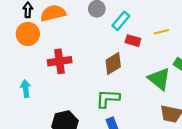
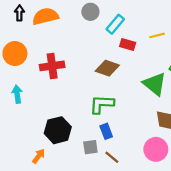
orange circle: (28, 34) -> (15, 54), moved
brown diamond: (113, 64) -> (107, 68), turned 50

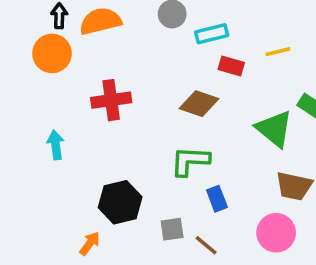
cyan rectangle: (115, 24) -> (212, 34), turned 36
orange circle: (15, 54) -> (52, 53), moved
blue rectangle: (106, 131) -> (217, 199), moved

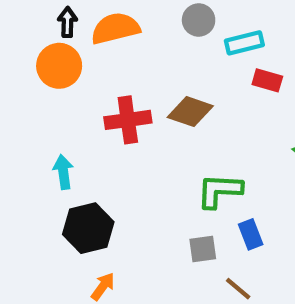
brown diamond: (199, 104) -> (190, 112), moved
black hexagon: (120, 202) -> (88, 228), moved
gray square: (172, 229) -> (203, 249), moved

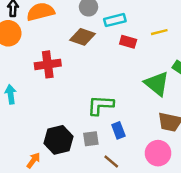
brown diamond: (190, 112) -> (83, 37), moved
black hexagon: (88, 228) -> (59, 140), moved

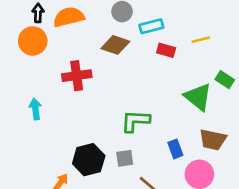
blue rectangle: (118, 130) -> (175, 149), moved

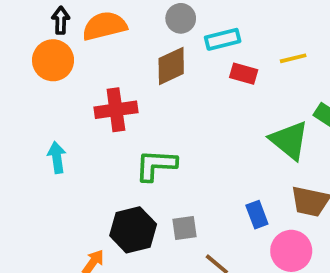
brown diamond: (115, 45) -> (171, 66), turned -44
green L-shape: (135, 121) -> (156, 165), moved

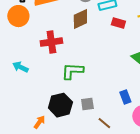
cyan arrow: (57, 157) -> (20, 67), turned -56

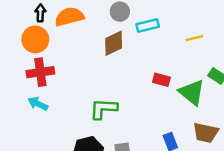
red rectangle: (118, 23) -> (161, 80), moved
red cross: (51, 42) -> (40, 72), moved

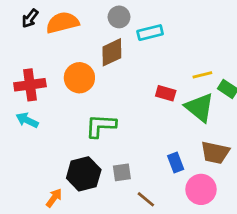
black arrow: (40, 13) -> (30, 18), turned -144
yellow line: (194, 38) -> (202, 75), moved
orange circle: (35, 39) -> (79, 78), moved

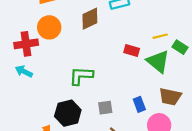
orange circle: (79, 78) -> (49, 27), moved
gray square: (122, 172) -> (105, 108), moved

